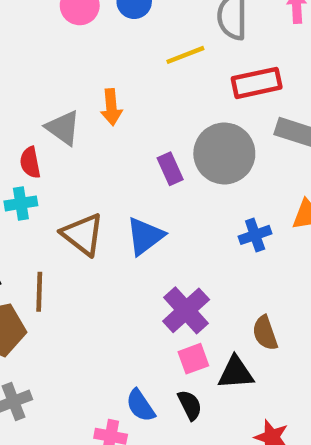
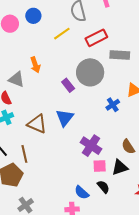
pink square: (193, 359) -> (100, 166), turned 32

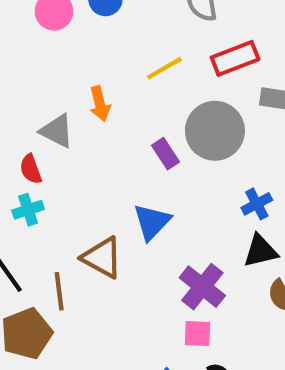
yellow line: (62, 34) -> (164, 68), moved
brown triangle: (37, 124) -> (102, 258), moved
pink square: (100, 166) -> (198, 334), moved
black triangle: (120, 167) -> (260, 251), moved

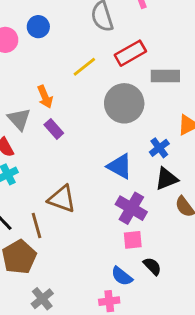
gray triangle: (57, 131) -> (19, 119), turned 30
purple rectangle: (166, 154) -> (54, 129), moved
blue triangle: (152, 222) -> (120, 166), moved, turned -36

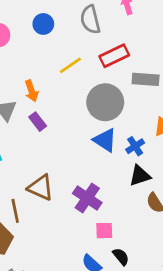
blue circle: (38, 27) -> (43, 24), moved
blue triangle: (120, 166) -> (105, 140), moved
purple cross: (131, 208) -> (87, 198), moved

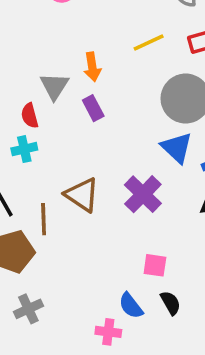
purple cross: (87, 198) -> (143, 194), moved

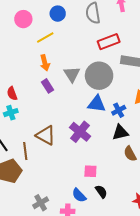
yellow line: (149, 43) -> (45, 38), moved
gray triangle: (54, 86) -> (72, 74), moved
blue triangle: (177, 148) -> (97, 104), turned -30
gray cross: (28, 309) -> (41, 203), moved

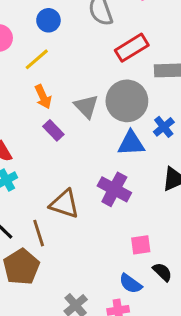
blue cross: (119, 110) -> (164, 127), moved

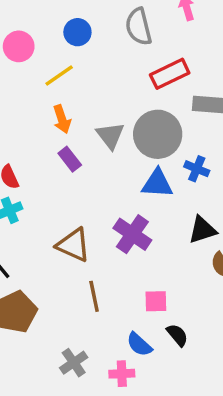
blue cross: (164, 127) -> (197, 169), turned -35
brown line: (39, 233) -> (94, 296), moved

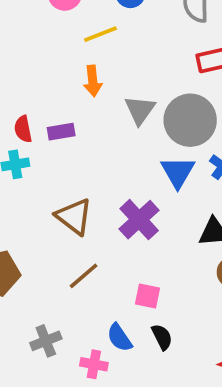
purple rectangle: (70, 159) -> (61, 132), moved, turned -75
blue triangle: (157, 183) -> (178, 172), turned 44
brown line: (94, 296) -> (84, 276), turned 48

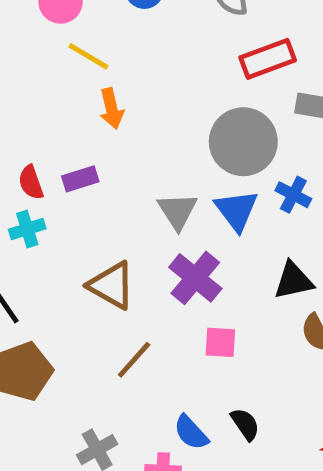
yellow line: (100, 34) -> (88, 56), moved, turned 60
gray triangle: (140, 110) -> (177, 211), moved
pink square: (148, 296) -> (220, 342), moved

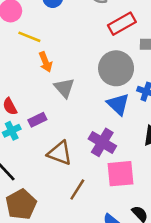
purple rectangle: (80, 179) -> (37, 120), moved
gray triangle: (177, 211) -> (64, 88), moved
pink square: (220, 342) -> (120, 174), size x1.6

